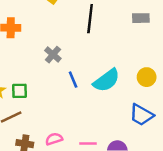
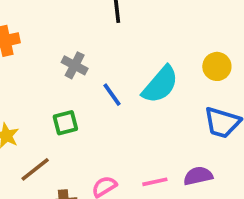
green square: (20, 91) -> (65, 123), moved

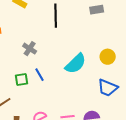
blue line: (112, 95) -> (40, 75), moved

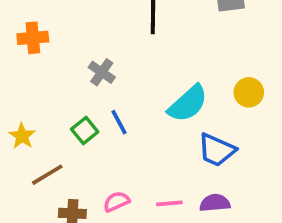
green square: (22, 80) -> (85, 130), turned -32
blue trapezoid: (108, 88) -> (217, 150), moved

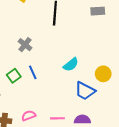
yellow circle: (249, 92) -> (103, 74), moved
cyan semicircle: (188, 104) -> (71, 65), size x0.7

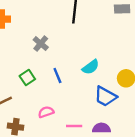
blue line: (33, 72) -> (57, 76), moved
pink semicircle: (29, 116) -> (46, 112), moved

